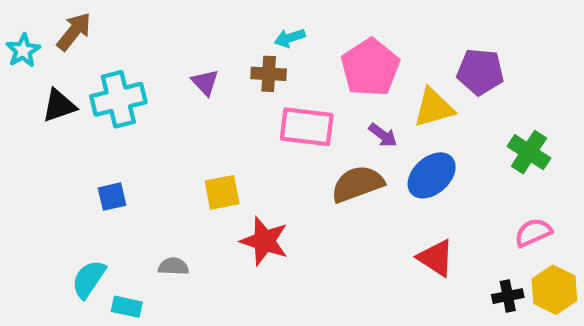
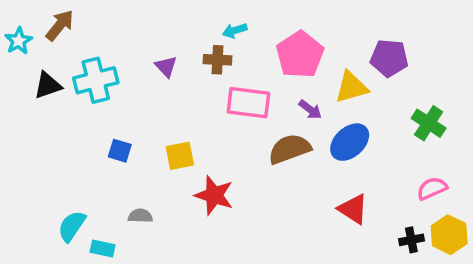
blue square: (112, 197) -> (120, 151), moved, turned 30

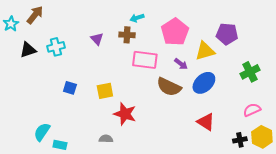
cyan cross: (96, 80) -> (56, 47), size x0.7
green cross: (429, 123) -> (250, 72), turned 30
brown semicircle: (290, 149) -> (169, 87), turned -135
gray semicircle: (140, 216) -> (106, 139), moved

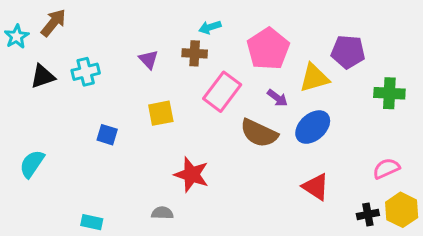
pink rectangle: (145, 60) -> (222, 92), turned -60
green cross: (250, 72) -> (389, 93), moved, turned 30
yellow square: (105, 91) -> (161, 113), moved
cyan semicircle: (42, 132) -> (32, 164), moved

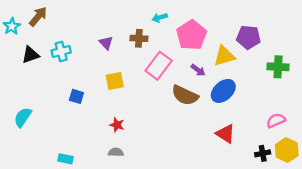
cyan arrow: (210, 27) -> (160, 18), moved
red star: (191, 175) -> (117, 125), moved, size x0.6

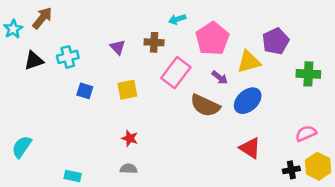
purple pentagon: (248, 37) -> (276, 41), turned -30
blue square: (76, 96) -> (85, 91), moved
cyan semicircle: (23, 117) -> (22, 147), moved

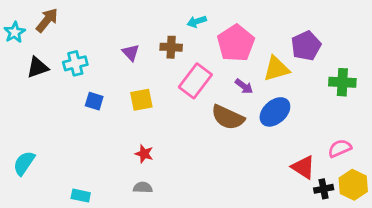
red triangle: (250, 148) -> (303, 167), moved

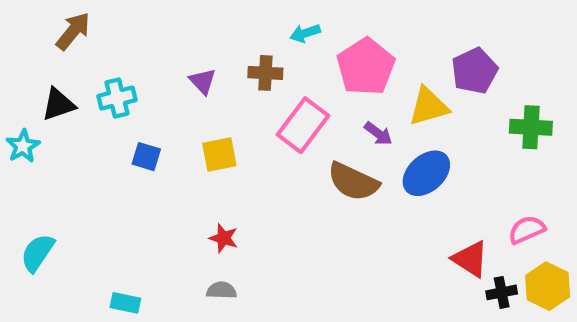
cyan star: (15, 32) -> (23, 146), moved

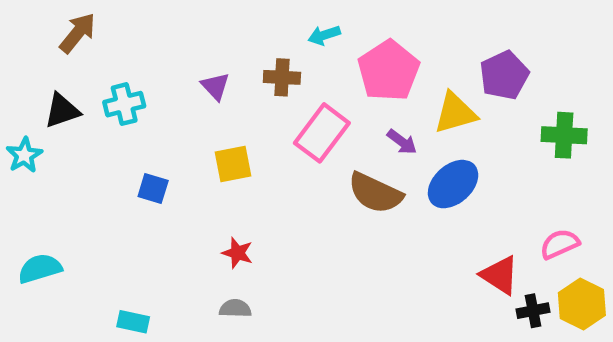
blue square: (146, 157) -> (153, 188), moved
cyan semicircle: (38, 253) -> (40, 268), turned 39

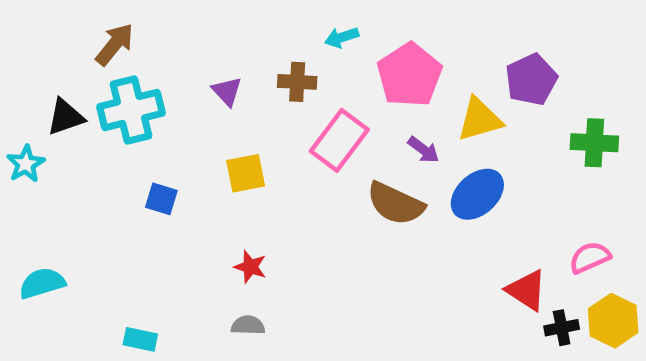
brown arrow: (78, 33) -> (115, 44), moved
cyan cross: (124, 104) -> (131, 110), size x1.5

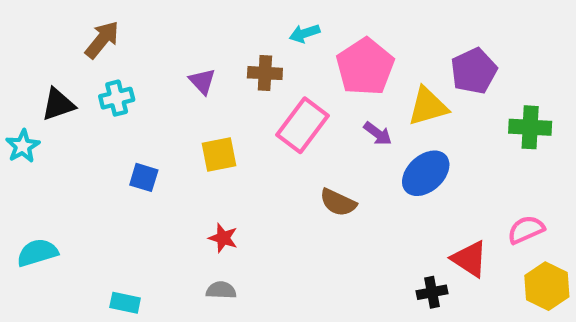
cyan cross: (131, 110) -> (117, 98), size x0.6
brown semicircle: (395, 204) -> (338, 202), moved, size x0.7
black cross: (562, 328) -> (432, 292), moved

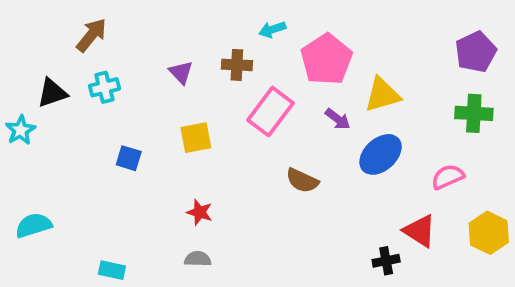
purple pentagon: (474, 71) -> (476, 52), moved
pink semicircle: (526, 230) -> (448, 177), moved
yellow hexagon: (547, 286) -> (489, 233), moved

